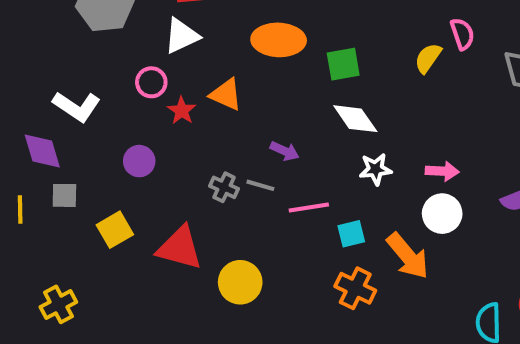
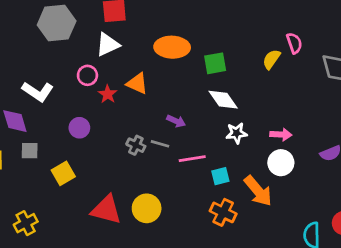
red triangle: (180, 248) -> (106, 210), moved

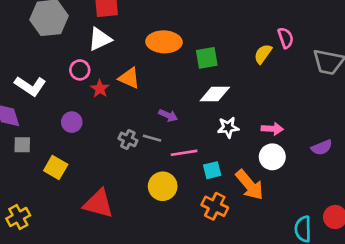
white diamond: (223, 100) -> (215, 94), turned -56
yellow square: (63, 173) -> (56, 168), turned -30
yellow circle: (147, 208) -> (163, 186), moved

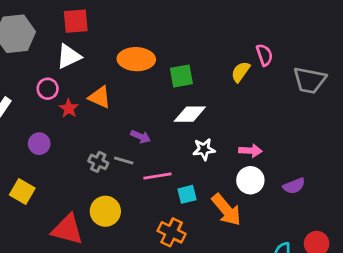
purple semicircle: (322, 147) -> (294, 186), moved
yellow circle: (163, 186) -> (105, 211), moved
orange cross: (215, 206) -> (172, 232), moved

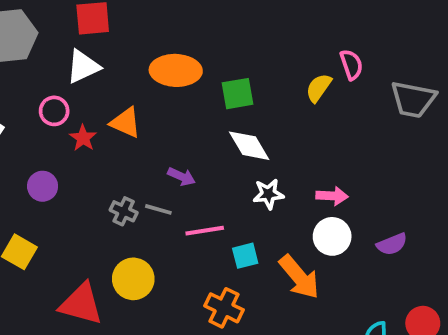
white diamond: (190, 114) -> (249, 146), turned 60

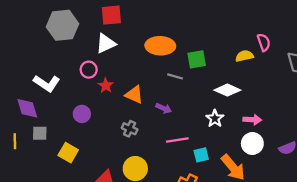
yellow semicircle: (319, 88) -> (244, 56), turned 42
orange triangle: (126, 123) -> (134, 95), moved
white diamond: (249, 146) -> (227, 90), moved, turned -35
white star: (268, 194) -> (215, 118), turned -30
gray line: (158, 209) -> (175, 76), moved

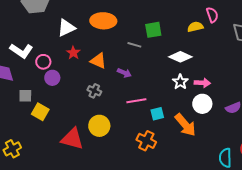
white triangle: (106, 43) -> (66, 28), moved
orange ellipse: (160, 46) -> (103, 21), moved
pink circle: (89, 70) -> (43, 62), moved
white star: (215, 118) -> (180, 82), moved
gray square: (40, 133) -> (25, 96), moved

